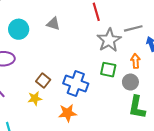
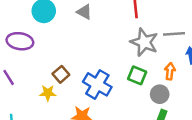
gray star: (109, 40) -> (144, 42), turned -30

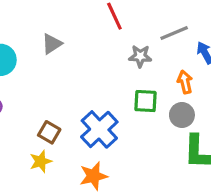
gray triangle: (84, 12) -> (52, 44), turned -42
gray star: (144, 42) -> (140, 56), size x0.6
blue cross: (97, 84) -> (99, 129), turned 36

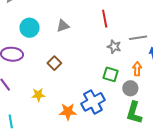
blue cross: (99, 129) -> (93, 102), moved
brown square: (49, 132) -> (54, 63), moved

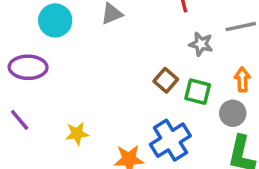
brown square: (54, 63) -> (166, 80), moved

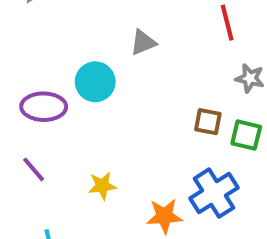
cyan circle: (55, 20) -> (95, 82), moved
brown square: (166, 80) -> (208, 122), turned -30

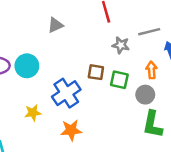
cyan circle: (95, 82) -> (27, 66), moved
blue cross: (214, 193) -> (66, 93), moved

